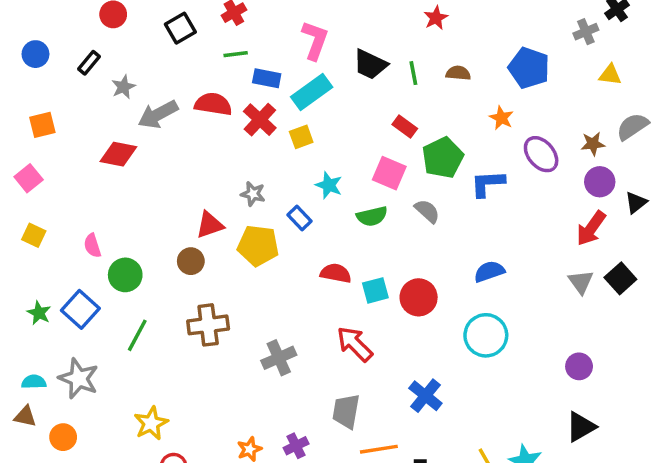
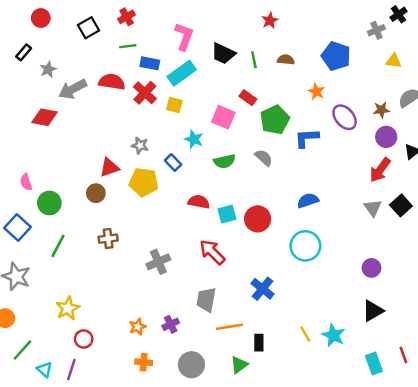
yellow square: (301, 137) -> (174, 105), turned 35
pink square: (389, 173) -> (223, 117), moved
brown cross: (208, 325) -> (108, 239), size x0.7

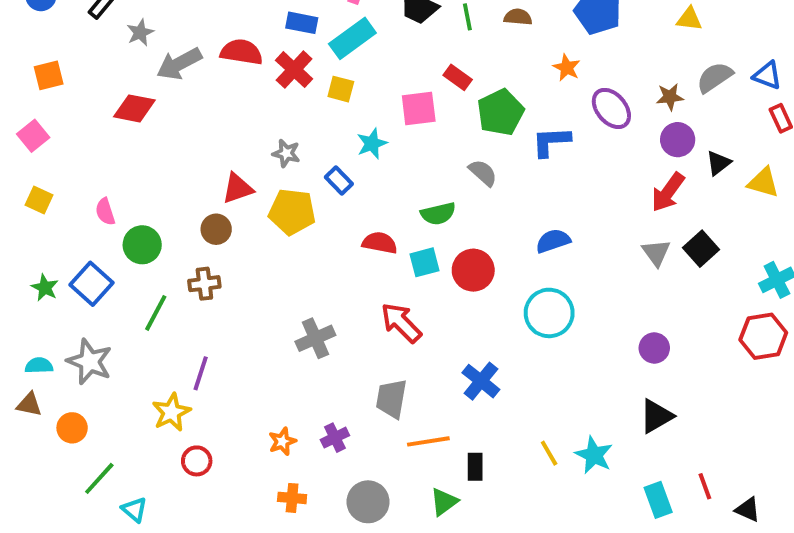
pink square: (223, 117) -> (419, 108), turned -30
cyan star: (194, 139) -> (372, 144), turned 30
green semicircle: (225, 161) -> (438, 214), moved
brown cross: (108, 239) -> (204, 284), moved
purple line: (71, 370) -> (201, 373), moved

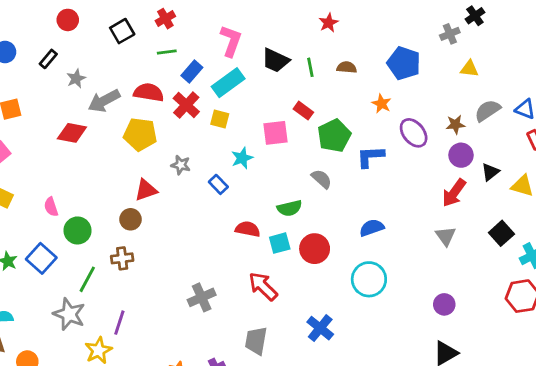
blue rectangle: (302, 23) -> (192, 72), turned -60
yellow pentagon: (292, 212) -> (140, 134), moved
black square: (701, 249) -> (501, 233), moved
gray star: (90, 362) -> (69, 314), moved

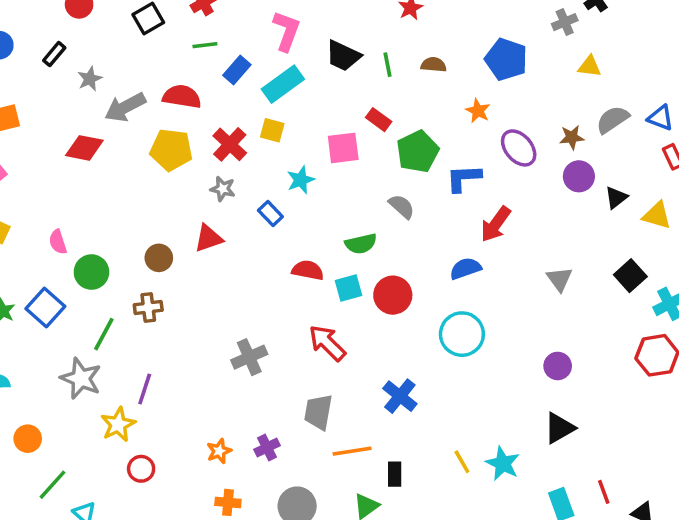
red cross: (186, 105) -> (230, 144), moved
red triangle: (146, 190) -> (208, 238), moved
red arrow: (454, 193) -> (496, 224), moved

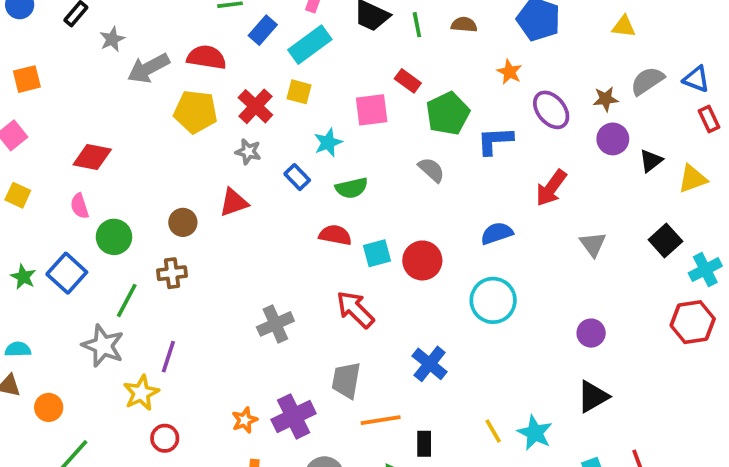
red diamond: (84, 148) -> (92, 157), moved
yellow triangle: (657, 215) -> (693, 179), turned -36
red arrow: (496, 224) -> (551, 188), moved
green semicircle: (361, 244) -> (352, 188), moved
purple cross: (267, 448) -> (294, 416), size x1.6

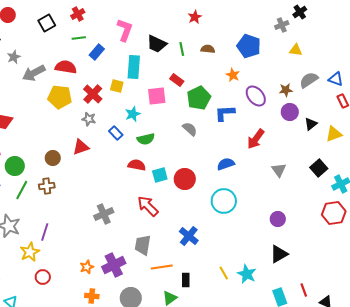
cyan rectangle: (310, 45) -> (134, 67), moved, turned -50
green line: (127, 300) -> (22, 190), moved

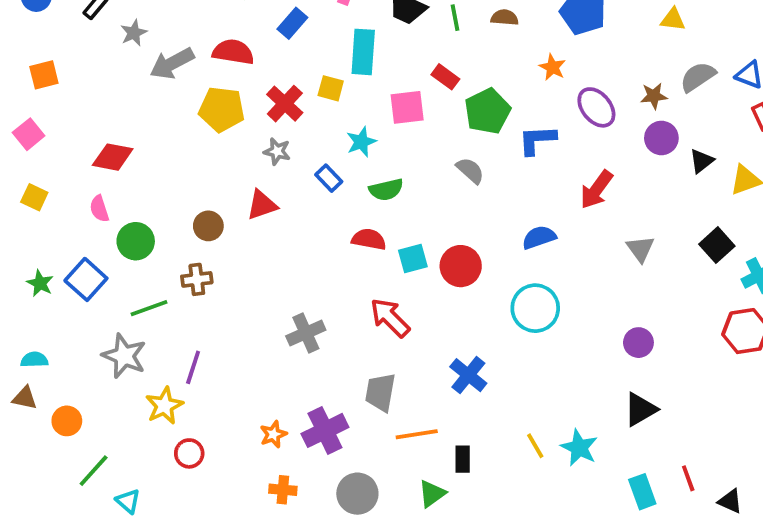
green line: (22, 190) -> (149, 308), moved, turned 42

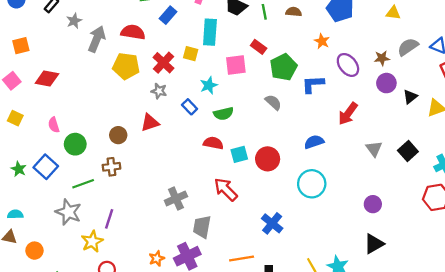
gray arrow: (172, 63) -> (97, 39), turned 140
red diamond: (113, 157) -> (47, 79), moved
black square: (717, 245) -> (408, 151), moved
gray trapezoid: (380, 392) -> (202, 227), moved

